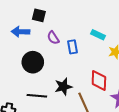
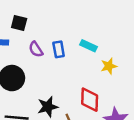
blue rectangle: (73, 47) -> (59, 49), moved

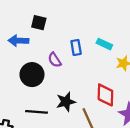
purple semicircle: (36, 49) -> (55, 60), moved

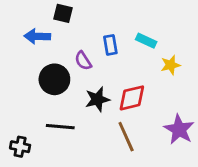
red diamond: (105, 95) -> (132, 98), moved, turned 75
black star: (66, 102) -> (97, 99), moved

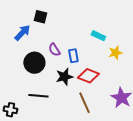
blue arrow: (37, 36) -> (22, 33), turned 132
blue rectangle: (110, 45) -> (73, 56), moved
red diamond: (132, 98) -> (88, 76), turned 35

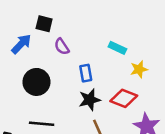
purple semicircle: (54, 50) -> (62, 47), moved
red diamond: (88, 76) -> (124, 98), moved
black star: (64, 77) -> (90, 100), moved

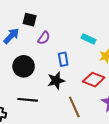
purple semicircle: (62, 47) -> (44, 38), turned -112
black star: (90, 100) -> (56, 81), moved

